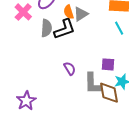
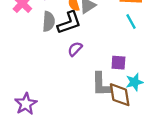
purple semicircle: (70, 68) -> (75, 49), moved, turned -104

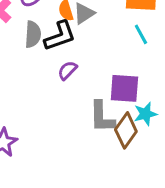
purple square: (118, 63) -> (124, 88), size x1.5
brown diamond: (120, 95) -> (126, 130), turned 45

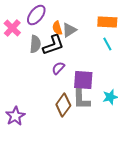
purple square: (124, 88) -> (83, 80), moved
brown diamond: (126, 130) -> (63, 105), moved

